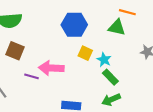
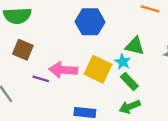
green triangle: (117, 27) -> (135, 46), moved
yellow square: (85, 53) -> (98, 69), moved, size x1.6

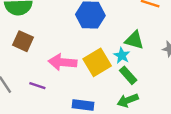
yellow square: (98, 69) -> (97, 62), turned 32
purple line: (41, 79) -> (37, 86), moved

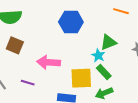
green triangle: (134, 40) -> (108, 42), turned -36
yellow square: (97, 62) -> (81, 78), moved, turned 30

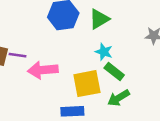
green triangle: (108, 42) -> (99, 19), moved
purple line: (28, 83) -> (17, 55), moved

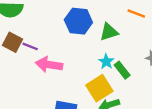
green rectangle: (114, 71) -> (122, 70), moved
yellow square: (87, 84) -> (99, 88), moved, turned -35

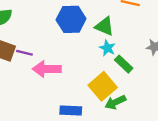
green triangle: (109, 32) -> (104, 26), turned 48
cyan star: (106, 62) -> (107, 48), moved

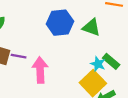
cyan star: (107, 48) -> (98, 64), moved
pink arrow: (47, 69) -> (40, 70), turned 90

